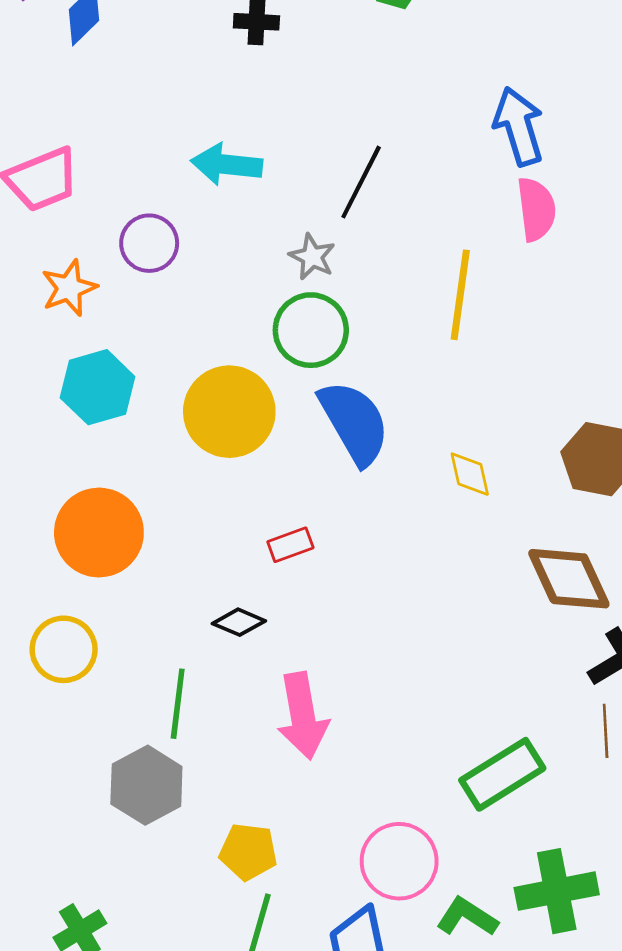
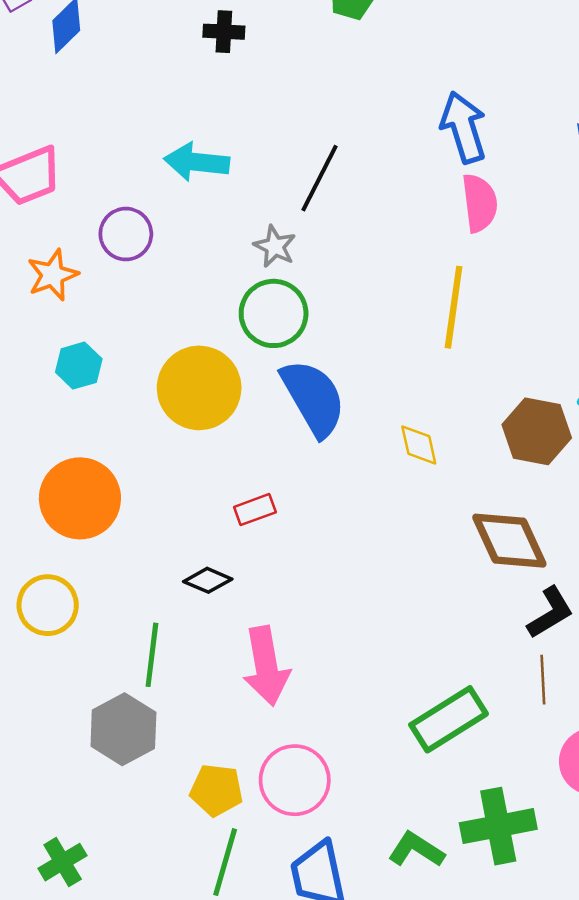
yellow line: (460, 295) -> (454, 307), moved
cyan hexagon: (98, 387) -> (79, 366), size x0.7
pink circle: (399, 861) -> (295, 780), moved

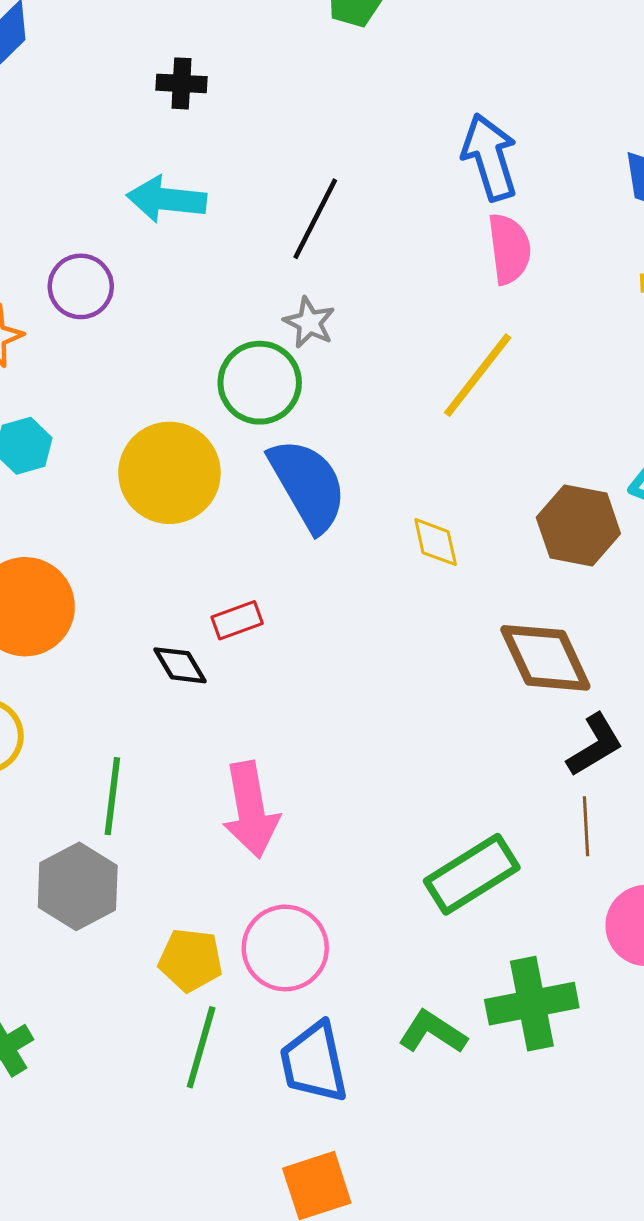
black cross: (224, 32) -> (181, 83), moved
gray star: (275, 246) -> (309, 323), moved
yellow line: (454, 307) -> (478, 375), turned 30
black diamond: (208, 580) -> (180, 665), moved, turned 36

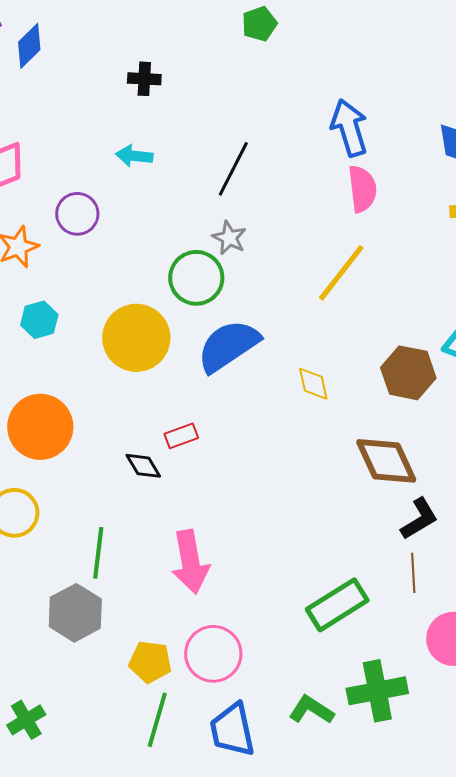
cyan arrow: (166, 199) -> (134, 156), size x0.7
blue semicircle: (308, 485) -> (228, 346), turned -94

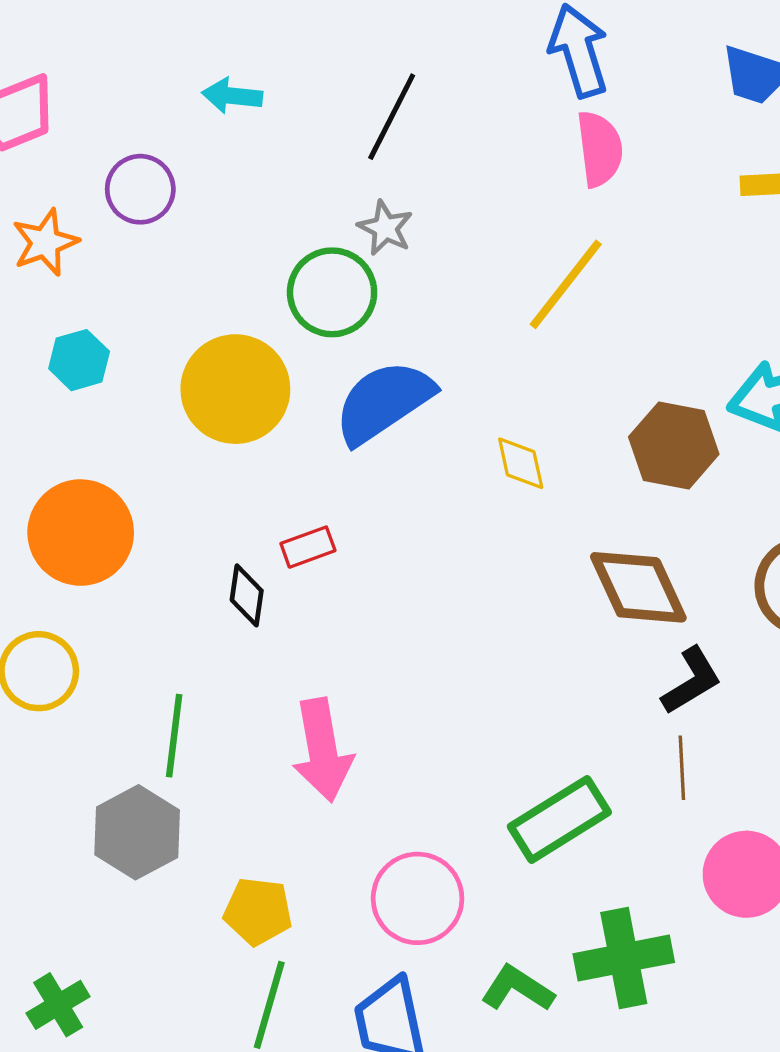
black diamond: (143, 466) -> (247, 595), turned 39
pink circle: (213, 654) -> (418, 898), moved

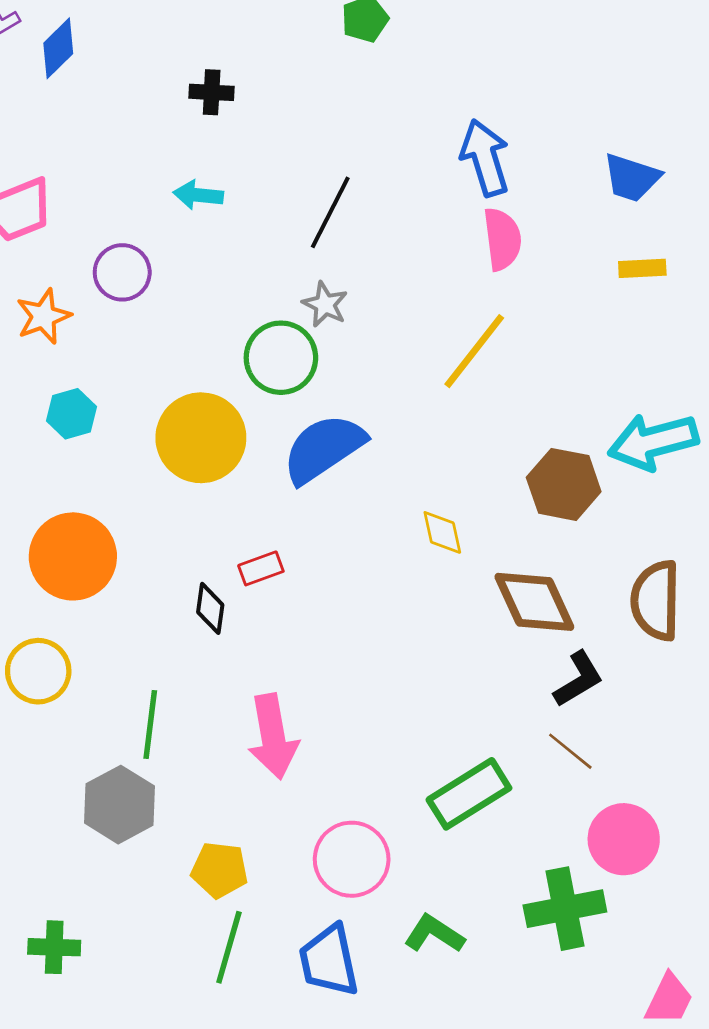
yellow diamond: (521, 463) -> (442, 532), moved
brown line: (682, 768) -> (570, 751), turned -48
green cross: (624, 958) -> (565, 909), moved
green cross: (58, 1005) -> (54, 947), turned 33

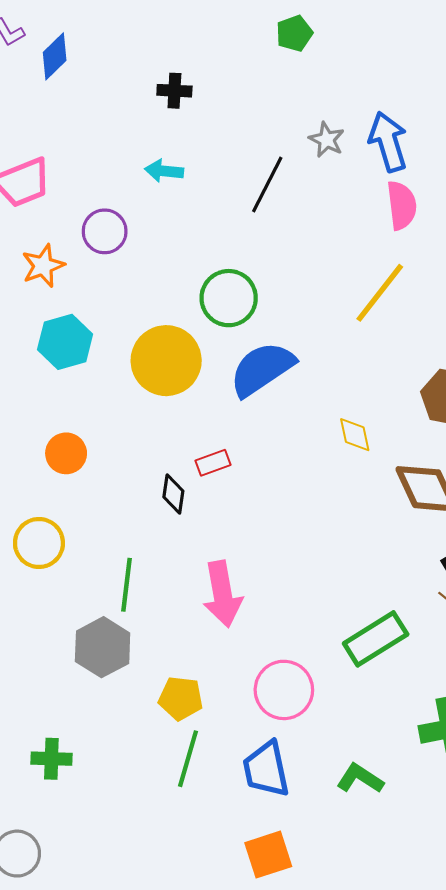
gray star: (325, 304) -> (327, 140), moved
cyan hexagon: (72, 414) -> (65, 342), size x1.4
orange circle: (73, 556) -> (66, 453), size x0.6
green L-shape: (434, 934) -> (360, 779), moved

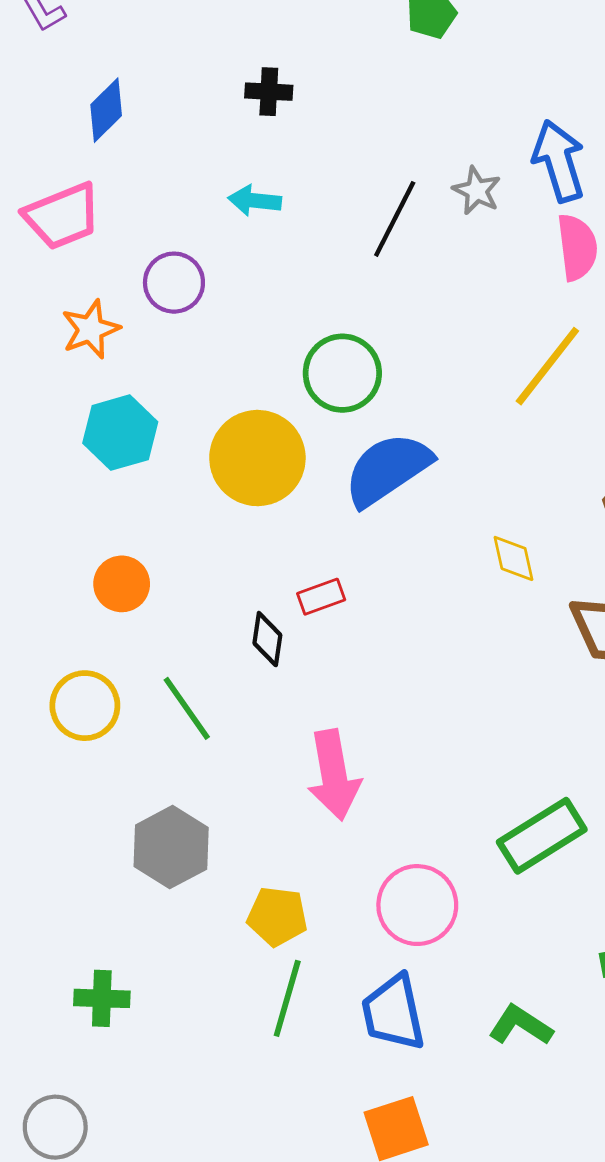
blue diamond: (55, 56) -> (106, 110), moved
gray star: (327, 140) -> (477, 191), moved
green line: (127, 585) -> (187, 708), moved, turned -42

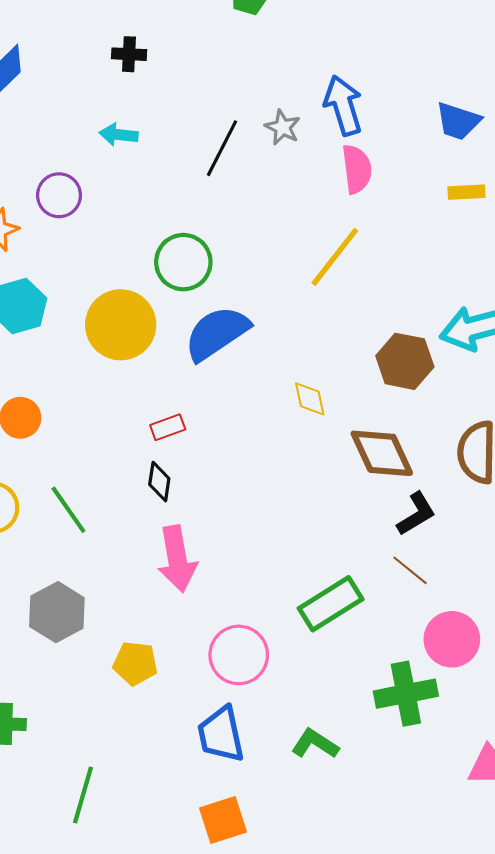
black diamond: (267, 639) -> (159, 482), moved
green line: (287, 998) -> (83, 795), moved

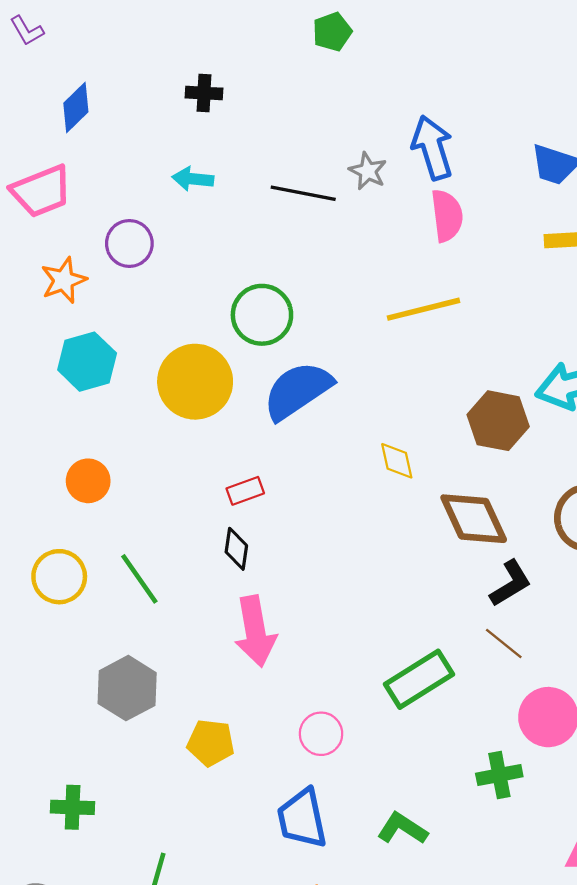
black line: (222, 148) -> (303, 193), turned 74
yellow line: (335, 257) -> (424, 309), turned 38
pink circle: (239, 655) -> (321, 734), size x0.7
green cross: (406, 694) -> (499, 775), size x0.7

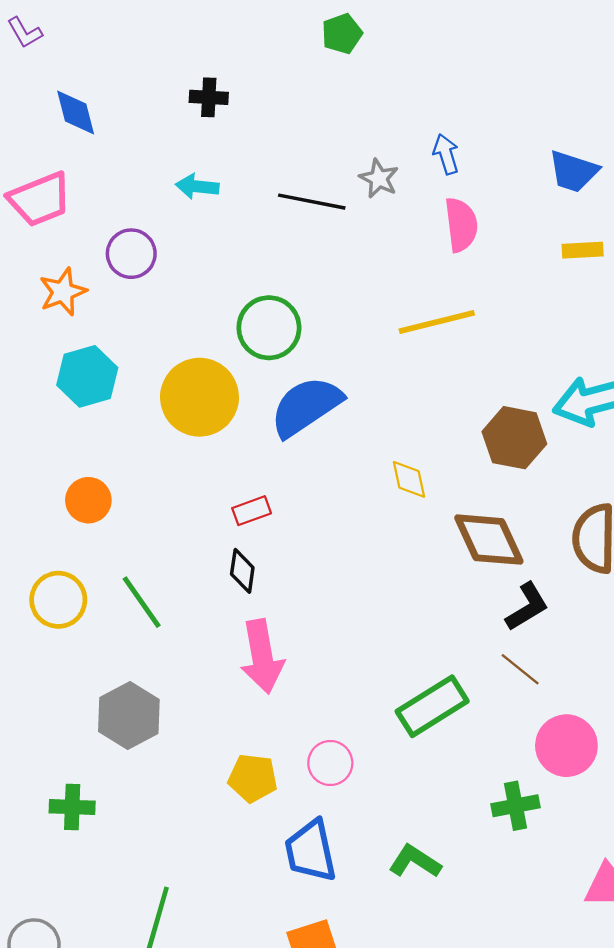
blue diamond: (76, 108) -> (76, 112), turned -60
blue arrow: (432, 148) -> (446, 154), size x0.6
yellow pentagon: (211, 743) -> (253, 778), moved
green cross: (73, 807) -> (72, 807), moved

